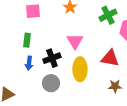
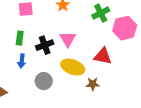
black cross: (52, 58) -> (45, 45), moved
yellow ellipse: (80, 69) -> (73, 67), turned -70
brown star: (115, 86) -> (93, 84), moved

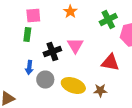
green rectangle: (20, 38) -> (27, 34), moved
yellow ellipse: (73, 67) -> (73, 86), moved
gray circle: (44, 81) -> (45, 80), moved

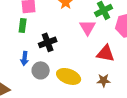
pink triangle: (75, 46) -> (88, 27), moved
brown star: (100, 90) -> (104, 80), moved

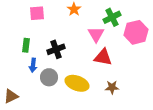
green rectangle: (23, 25) -> (26, 45), moved
red triangle: (106, 53) -> (103, 57), moved

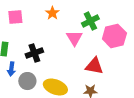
red triangle: (103, 57) -> (94, 66), moved

